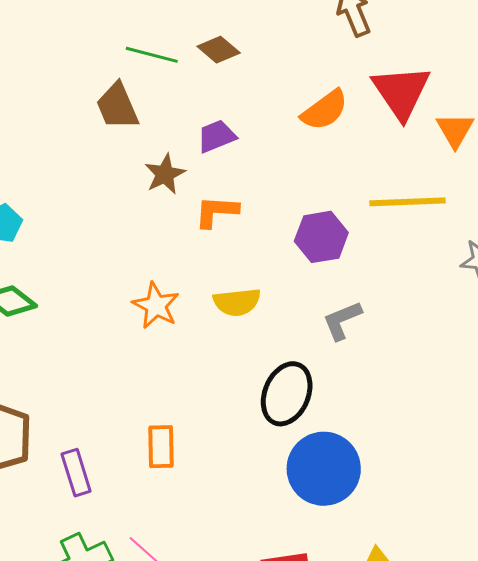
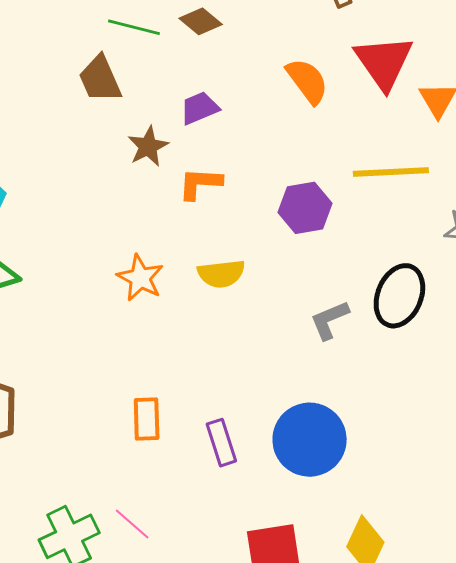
orange semicircle: (325, 110) -> (307, 81), turned -90
gray L-shape: (342, 320) -> (330, 320), moved
black ellipse: (287, 394) -> (399, 296), moved
purple rectangle: (76, 473) -> (221, 443), moved

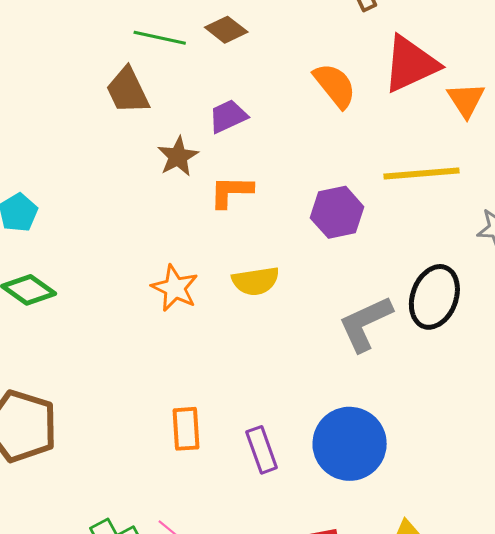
red triangle: (384, 62) -> (411, 64), turned 42
gray L-shape: (330, 320) -> (365, 324), size x1.4

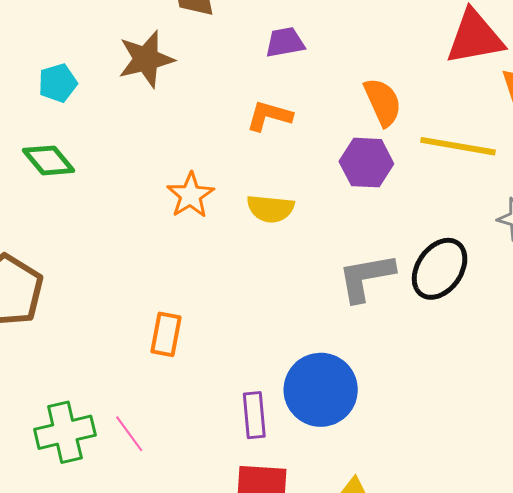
orange semicircle: (335, 85) -> (383, 102), moved
brown star: (178, 156) -> (146, 59), moved, size x1.4
purple rectangle: (262, 450) -> (254, 415), moved

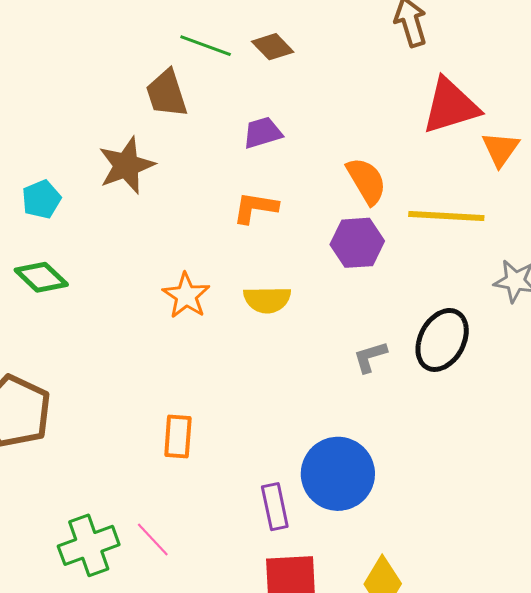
gray L-shape: (366, 277) -> (370, 357), size x0.6

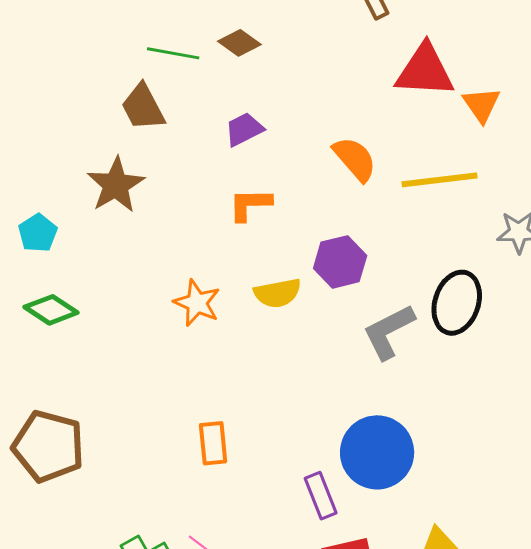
red triangle: (451, 106) -> (425, 71), turned 30
purple hexagon: (357, 243) -> (340, 262), moved
gray L-shape: (370, 357) -> (389, 332), size x1.6

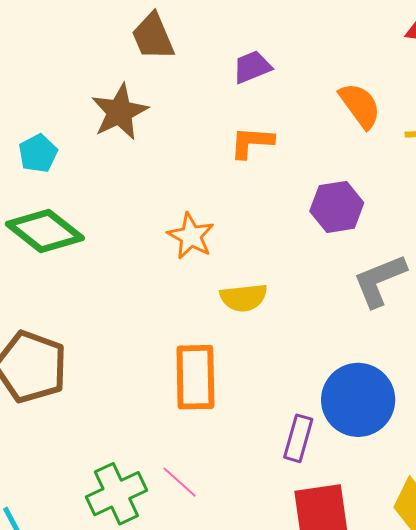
yellow semicircle: (277, 293) -> (244, 298), moved
green diamond: (51, 310) -> (45, 231), size x1.4
orange rectangle: (213, 443) -> (195, 377), size x1.5
purple rectangle: (321, 496) -> (298, 438), turned 33

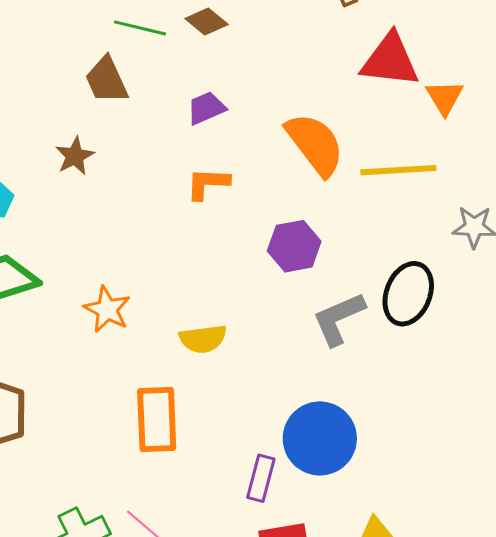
orange semicircle: (360, 106) -> (315, 144), size x1.4
brown star: (120, 112) -> (75, 156), size x0.7
orange star: (191, 236) -> (107, 309), moved

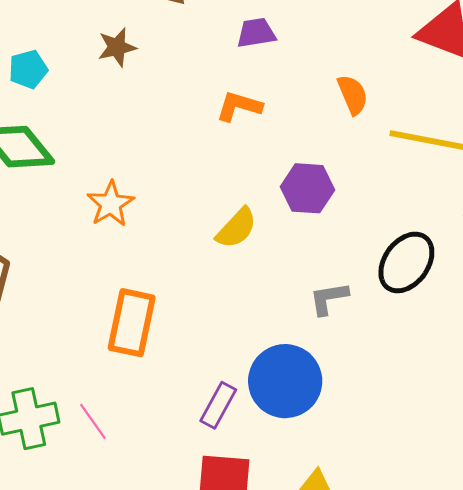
orange semicircle: (315, 144) -> (353, 95), size x0.6
gray L-shape: (339, 319) -> (329, 298), moved, size x0.7
yellow semicircle: (203, 339) -> (236, 228), moved, turned -54

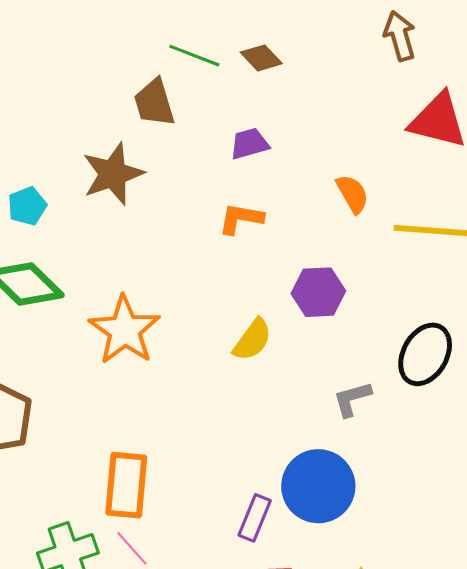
brown star: (117, 47) -> (113, 174), size x1.6
orange star: (111, 204) -> (125, 330), size x1.5
orange rectangle: (132, 323) -> (126, 485), moved

